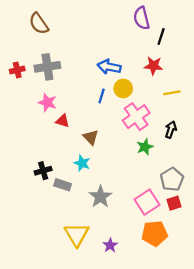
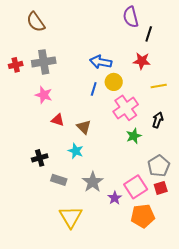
red triangle: (63, 121) -> (58, 120), moved
gray rectangle: (63, 185) -> (59, 180), moved
purple star: (110, 245) -> (115, 198), moved

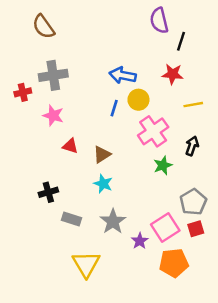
red cross: (16, 65) -> (23, 92), moved
brown triangle: (84, 127) -> (102, 154), turned 42
cyan star: (76, 151) -> (103, 184), moved

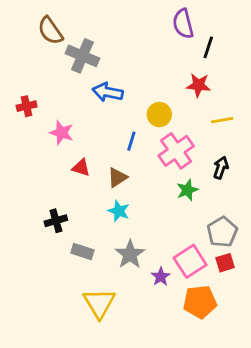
gray cross: (53, 75) -> (82, 56), moved, turned 32
blue arrow: (123, 75) -> (108, 92), moved
blue line: (114, 108) -> (131, 141), moved

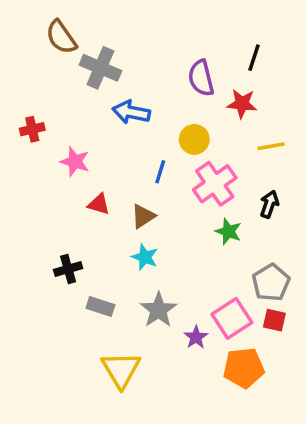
purple semicircle: (183, 24) -> (201, 78), moved
green star: (187, 190) -> (228, 232), turned -30
red square: (225, 263) -> (274, 320), turned 30

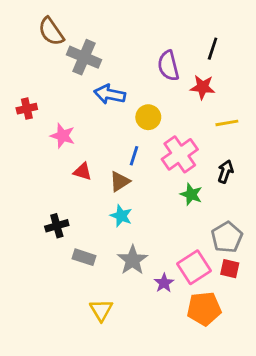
yellow circle: (194, 139) -> (148, 117), moved
blue line: (160, 172) -> (134, 156), moved
yellow triangle: (121, 370) -> (101, 310), size x0.7

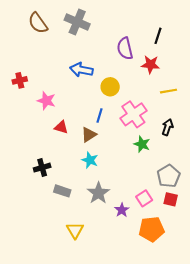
gray cross: (84, 57) -> (77, 22), moved
pink square: (194, 267) -> (144, 198), size x0.7

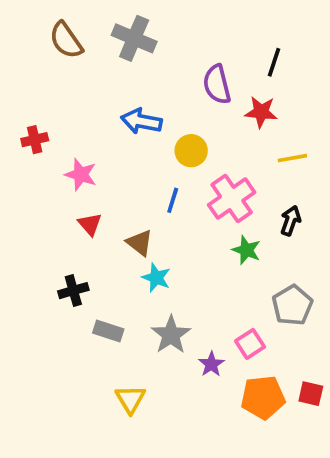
red triangle: (61, 127) -> (90, 224), moved, turned 32
brown triangle: (89, 135) -> (140, 243), moved, turned -49
red square: (171, 199) -> (311, 394), moved

